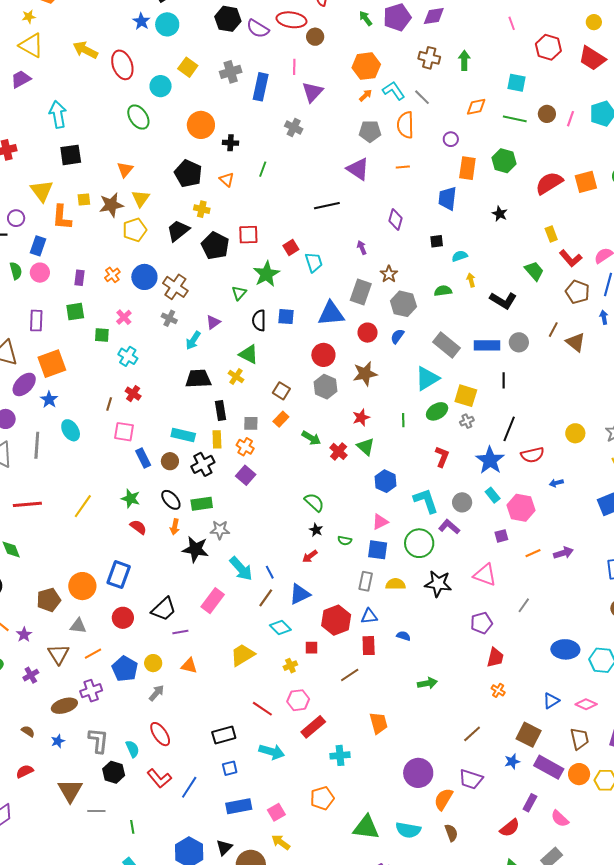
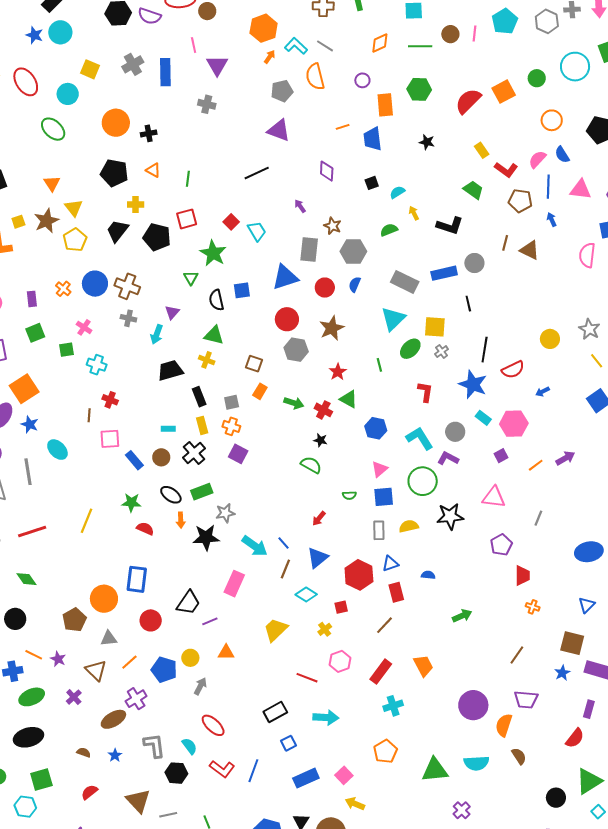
orange line: (403, 167) -> (343, 127), moved
green line: (263, 169) -> (188, 179), moved
cyan rectangle: (183, 435) -> (168, 429), size x0.6
black star: (316, 530) -> (320, 440), moved
red rectangle: (313, 727) -> (381, 672), moved

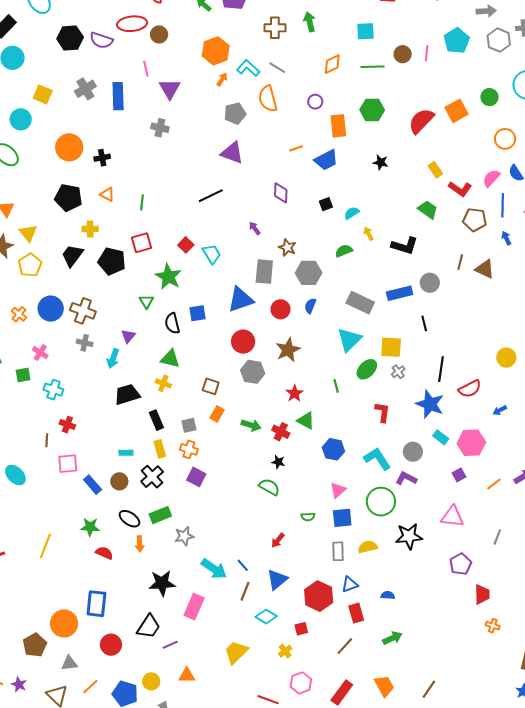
blue trapezoid: (373, 139) -> (326, 160), turned -110
black star: (206, 537) -> (162, 583), moved
green arrow: (462, 616) -> (392, 638), moved
brown line: (517, 655) -> (429, 689), moved

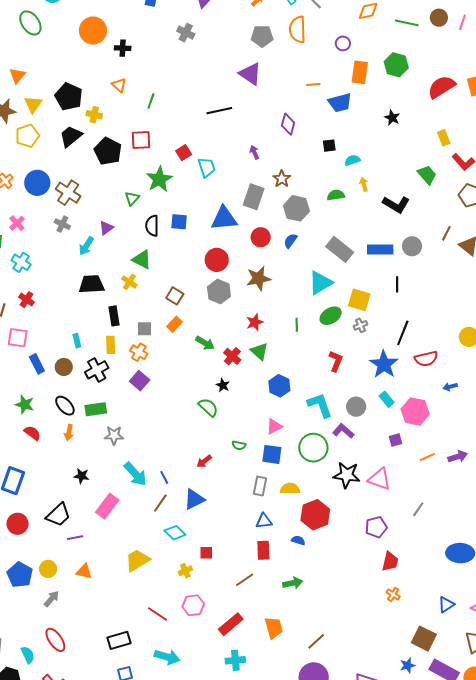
black pentagon: (68, 198) -> (69, 97), moved
cyan rectangle: (126, 453) -> (77, 341), turned 64
black star: (409, 536) -> (347, 475), moved
black star: (162, 583) -> (81, 476), size x0.6
red hexagon: (319, 596) -> (315, 515), moved

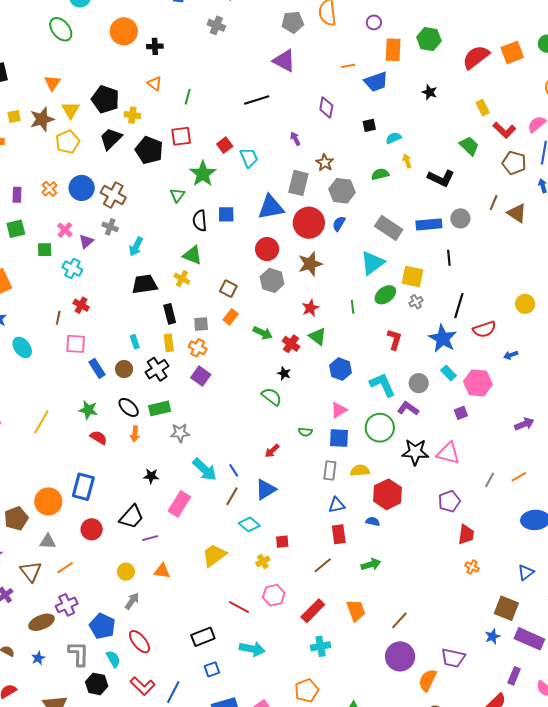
purple triangle: (106, 228) -> (86, 241), moved
red circle: (261, 237) -> (309, 223), size x1.6
orange line: (427, 457) -> (519, 477), moved
blue pentagon: (20, 575) -> (102, 626), moved

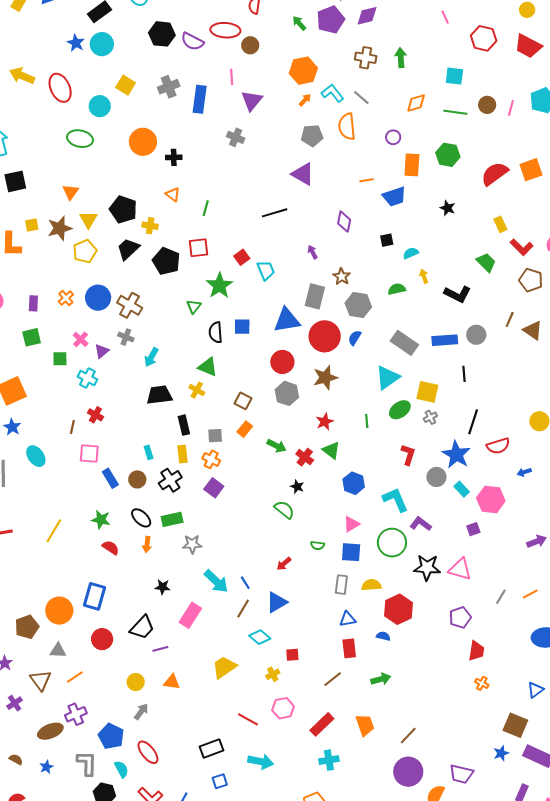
green ellipse: (61, 29) -> (80, 139), turned -40
gray circle: (419, 383) -> (436, 477), moved

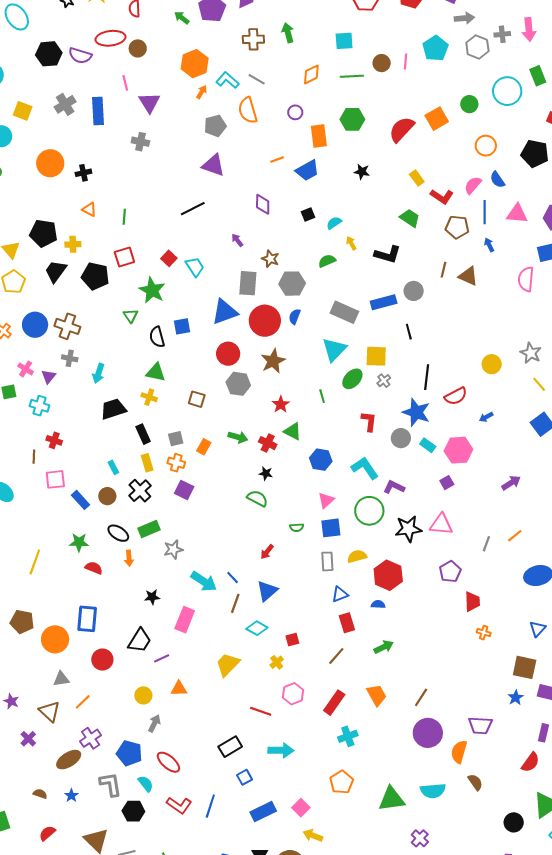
orange rectangle: (245, 429) -> (204, 447), moved
brown pentagon: (27, 627) -> (22, 622), moved, turned -30

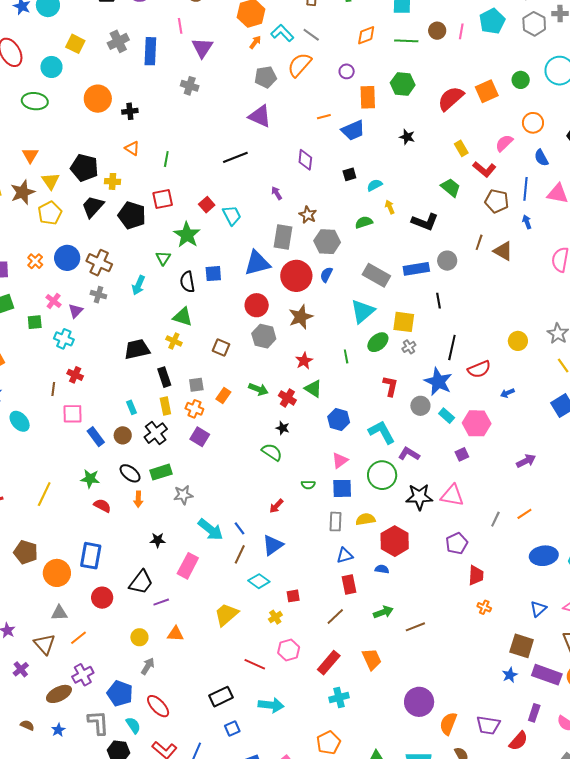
orange semicircle: (248, 110) -> (299, 65), turned 52
pink semicircle: (473, 185) -> (504, 143), moved
cyan arrow: (98, 373) -> (138, 285), moved
brown line: (421, 697) -> (415, 627), moved, turned 30
purple trapezoid: (480, 725) -> (488, 725), moved

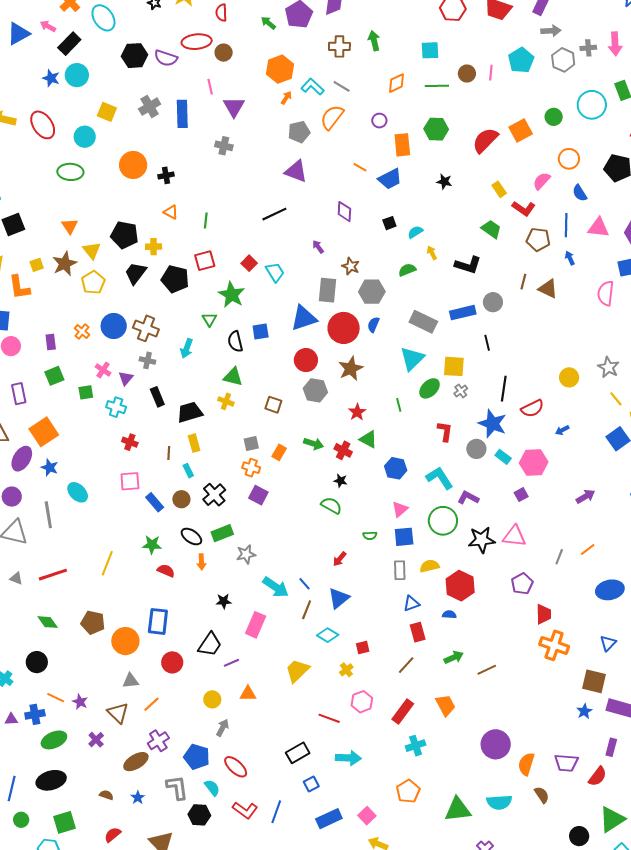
orange line: (324, 117) -> (360, 167), turned 48
black rectangle: (164, 377) -> (157, 397), moved
brown line: (53, 389) -> (169, 453), moved
yellow rectangle: (165, 406) -> (194, 443), moved
orange cross: (484, 607) -> (554, 645), size x2.0

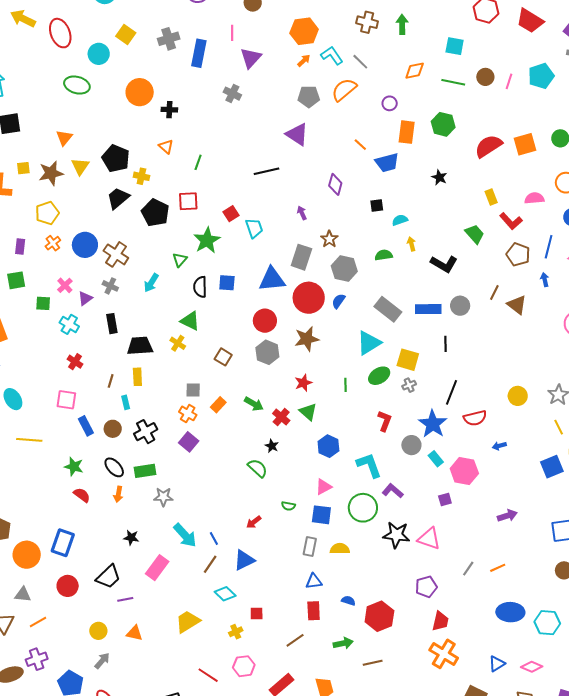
pink semicircle: (542, 181) -> (534, 198), turned 30
yellow pentagon: (93, 282) -> (47, 213), moved
yellow line: (107, 563) -> (29, 440), moved, turned 60
red hexagon: (460, 586) -> (379, 616), moved

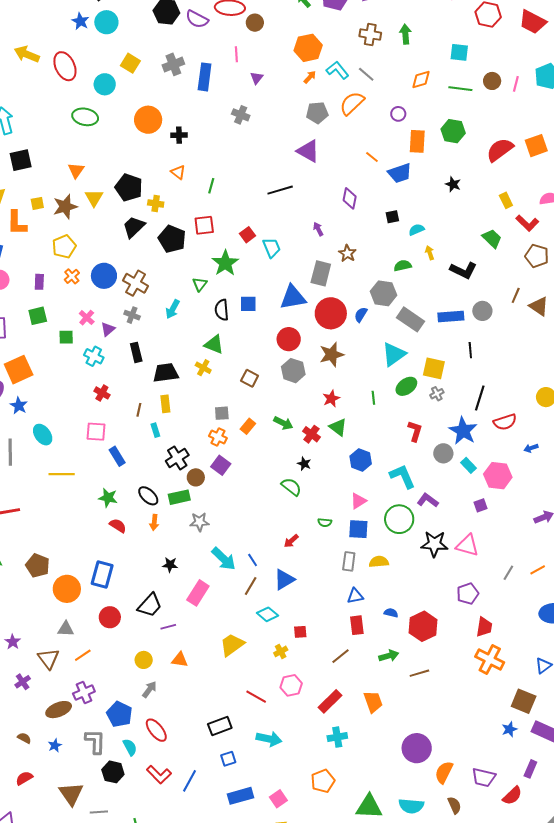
purple triangle: (251, 58) -> (257, 78), size x0.6
gray hexagon: (344, 269) -> (383, 293), moved
brown circle: (113, 429) -> (196, 477), moved

